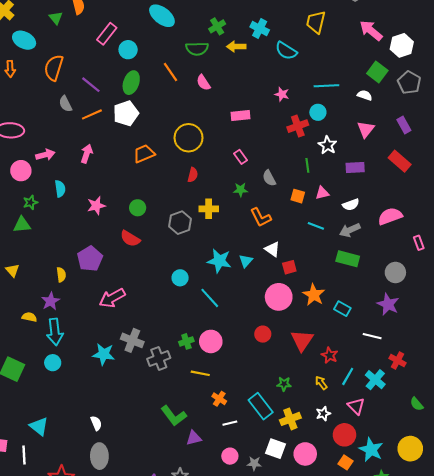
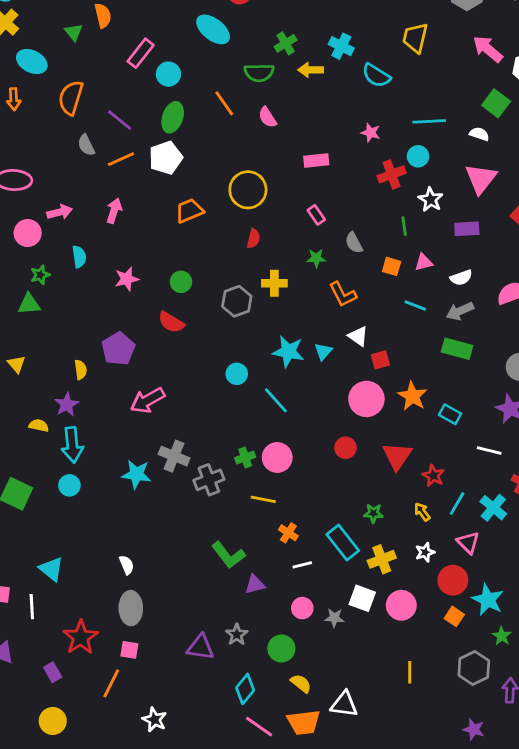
pink triangle: (366, 129) -> (481, 179), size x1.4

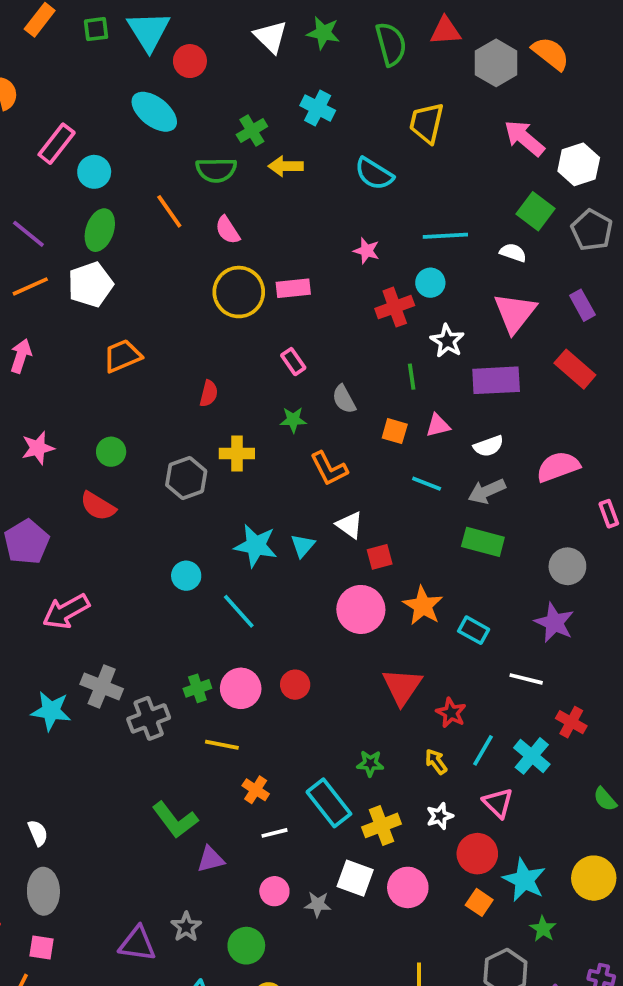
cyan cross: (341, 46) -> (318, 108), moved
yellow circle: (248, 190) -> (239, 292), moved
purple rectangle: (467, 229) -> (496, 380), size x1.4
red circle: (346, 448) -> (295, 685), moved

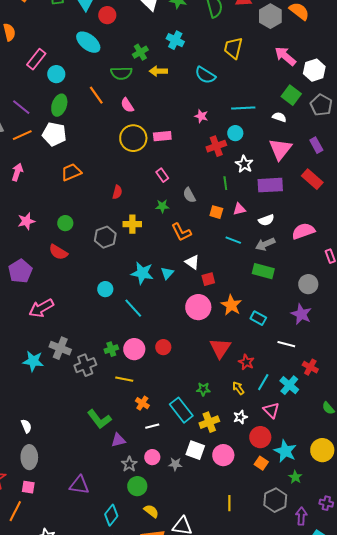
white pentagon: (90, 285) -> (54, 134), turned 30
gray star: (186, 927) -> (129, 464), moved

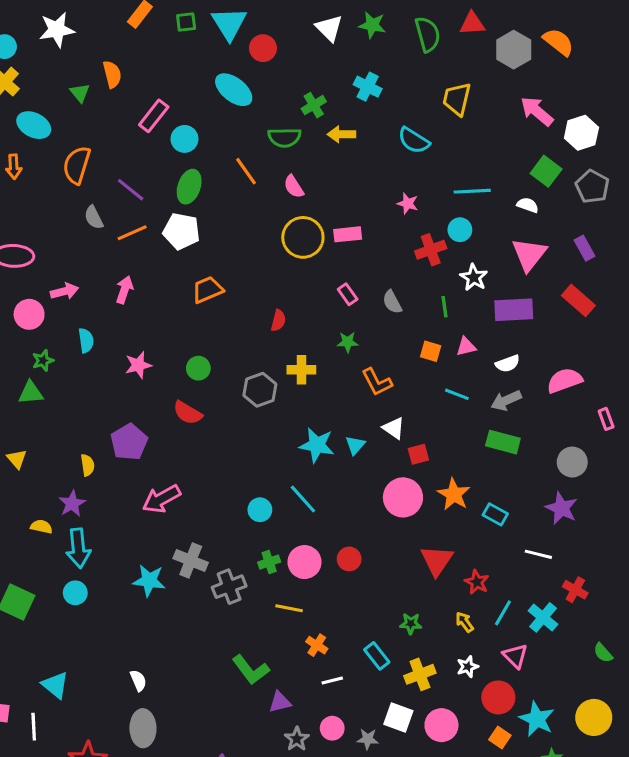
gray semicircle: (189, 195) -> (392, 302), moved
cyan circle: (105, 289) -> (260, 510), moved
cyan rectangle: (181, 410) -> (377, 656), size x0.7

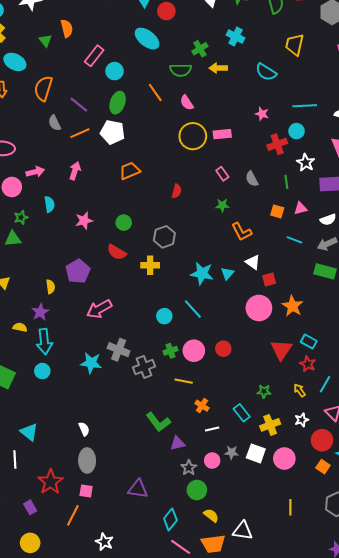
yellow cross: (301, 370) -> (150, 265), moved
cyan rectangle: (495, 514) -> (309, 342), moved
gray star: (368, 739) -> (231, 452), moved

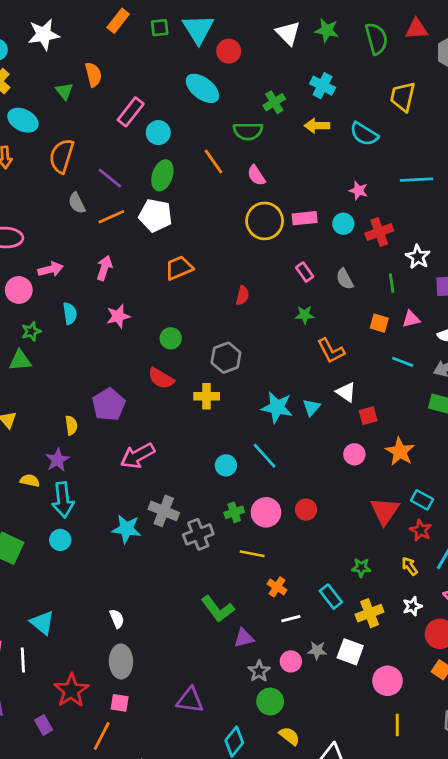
yellow arrow: (218, 68) -> (317, 126), moved
cyan circle: (297, 131) -> (343, 224), moved
pink star: (84, 221) -> (118, 316), moved
pink circle: (259, 308) -> (354, 454), size x0.6
pink circle: (284, 458) -> (387, 681), moved

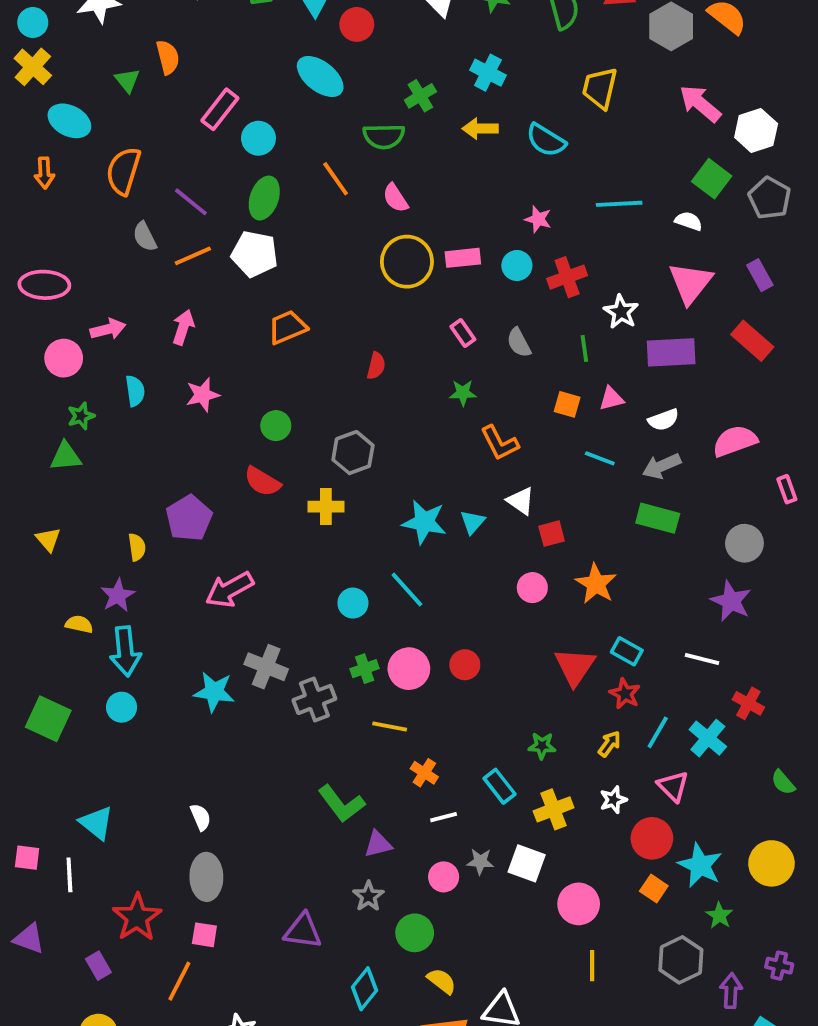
yellow arrow: (410, 566) -> (609, 744), turned 72
gray star: (259, 671) -> (368, 896), moved

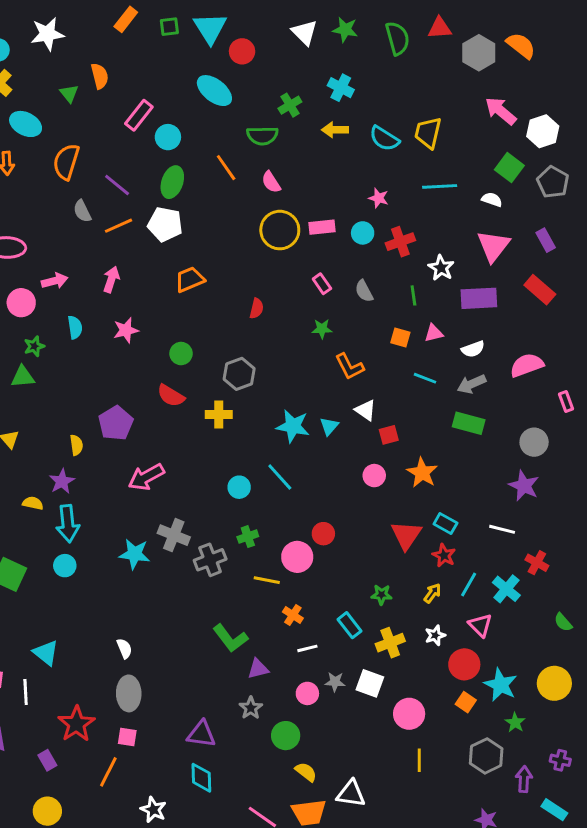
yellow trapezoid: (600, 88) -> (428, 133), moved
pink circle: (409, 669) -> (297, 557), moved
cyan diamond: (365, 989) -> (201, 778), moved, turned -40

